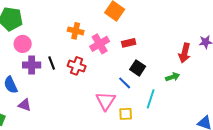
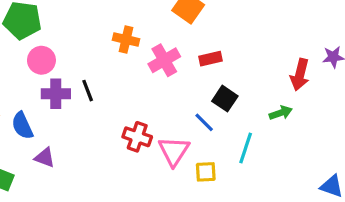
red cross: (77, 66) -> (137, 137), moved

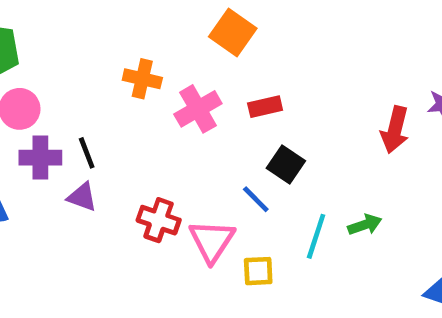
green arrow: (281, 113) -> (365, 225), moved
purple triangle: (45, 158) -> (82, 197), moved

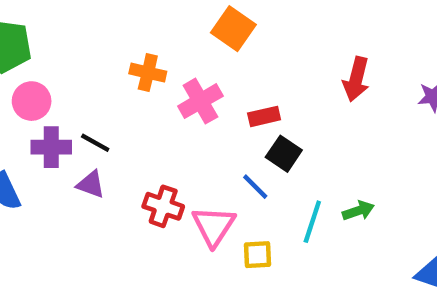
red rectangle: (265, 107) -> (264, 116), moved
red arrow: (395, 130) -> (356, 79), moved
black line: (87, 153) -> (95, 143), turned -40

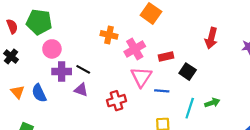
black square: (284, 154) -> (188, 72), moved
blue line: (255, 187) -> (162, 91), turned -40
red cross: (163, 206) -> (117, 101), turned -36
pink triangle: (214, 226) -> (141, 77), moved

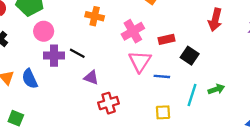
orange cross: (109, 35) -> (95, 16), moved
purple triangle: (81, 90) -> (91, 78), moved
red cross: (117, 101) -> (109, 103), moved

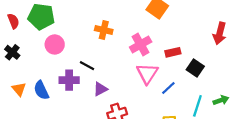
purple cross: (54, 56) -> (69, 80), moved
blue line: (162, 76) -> (168, 88), turned -48
purple triangle: (91, 78) -> (100, 89), turned -48

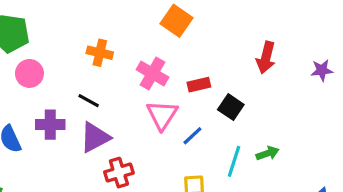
pink cross: (141, 44) -> (152, 73), turned -30
black line: (87, 66) -> (89, 101), moved
purple triangle: (100, 89) -> (95, 137), size x1.5

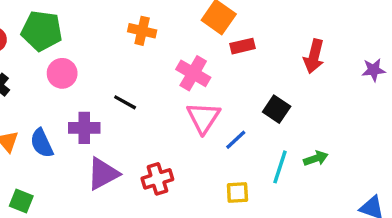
orange cross: (100, 53) -> (142, 31), moved
red rectangle: (199, 85) -> (243, 46), moved
purple triangle: (95, 137) -> (103, 174), moved

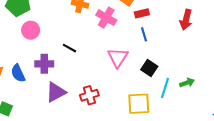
pink cross: (193, 73) -> (106, 18), moved
black square: (277, 109) -> (149, 68), moved
blue line: (236, 140) -> (144, 34), moved, turned -64
yellow square: (237, 192) -> (139, 104), size x1.6

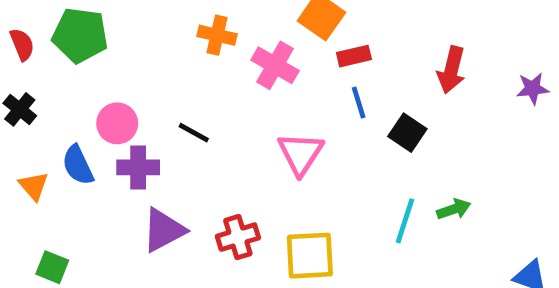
pink circle: (31, 30) -> (117, 123), moved
black square: (149, 68) -> (407, 133), moved
blue semicircle: (18, 73) -> (78, 165), moved
yellow square: (139, 104) -> (310, 256), moved

